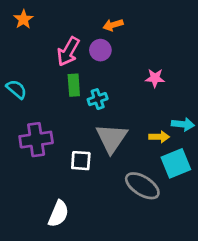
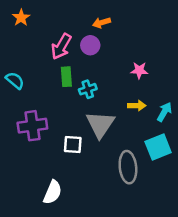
cyan arrow: (183, 124) -> (164, 112), turned -66
yellow arrow: (159, 137) -> (137, 106), moved
gray ellipse: (142, 186) -> (128, 167), turned 52

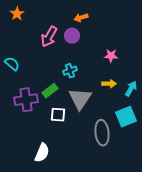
green rectangle: (66, 77) -> (50, 91), moved, turned 56

